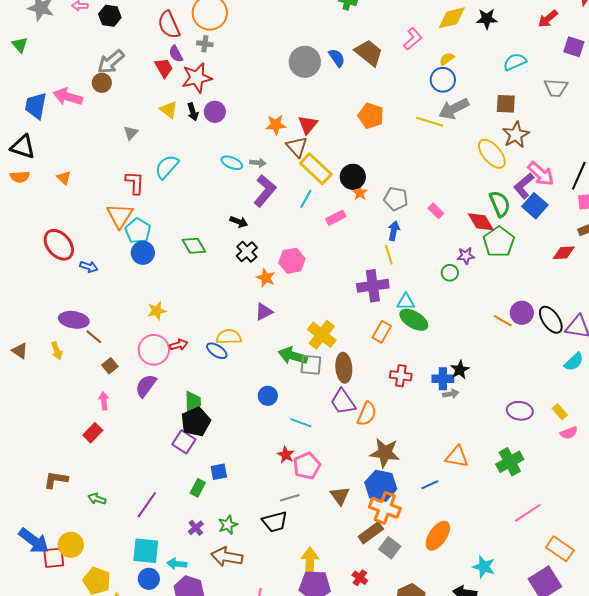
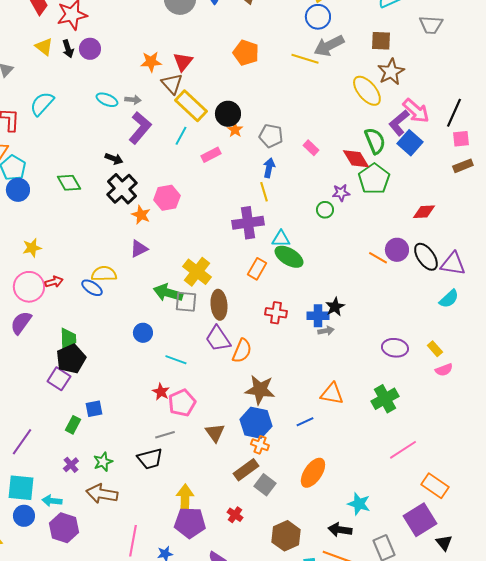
black cross: (247, 252) -> (122, 189), size x1.4
red diamond: (564, 253) -> (424, 212), moved
orange cross: (385, 508) -> (260, 445), size x0.6

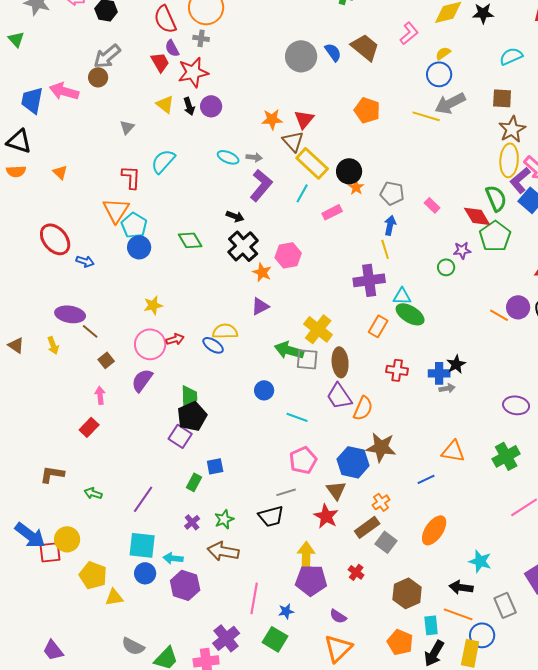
yellow ellipse: (367, 91) -> (509, 160), moved, turned 44
red star: (161, 392) -> (326, 516), moved, size x1.4
blue hexagon: (256, 423) -> (353, 462), moved
orange cross: (260, 445) -> (381, 502), turned 36

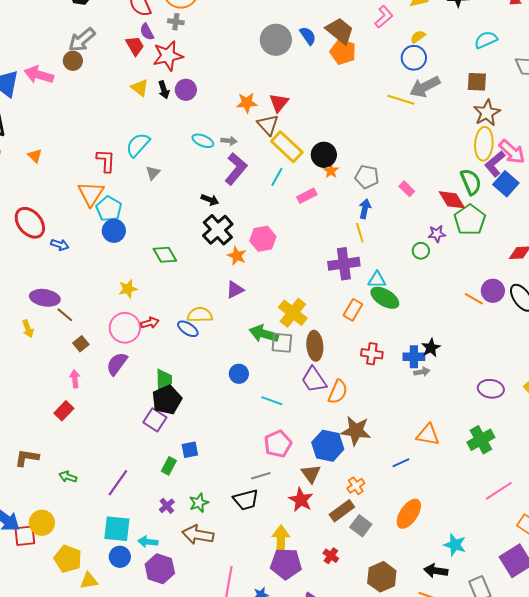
orange pentagon: (367, 110) -> (343, 52), moved
gray triangle: (127, 127) -> (153, 173), moved
green diamond: (190, 240) -> (165, 255), moved

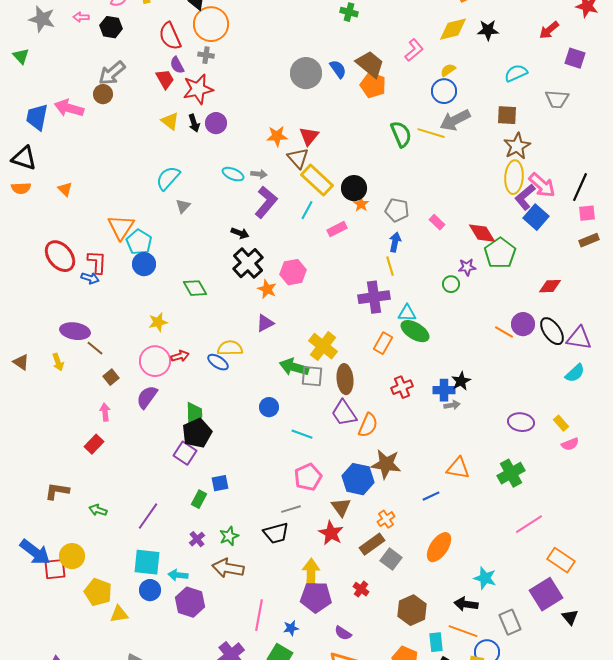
red L-shape: (106, 161) -> (97, 262), moved
green semicircle: (471, 182) -> (401, 134), moved
red cross: (372, 354) -> (402, 387), turned -30

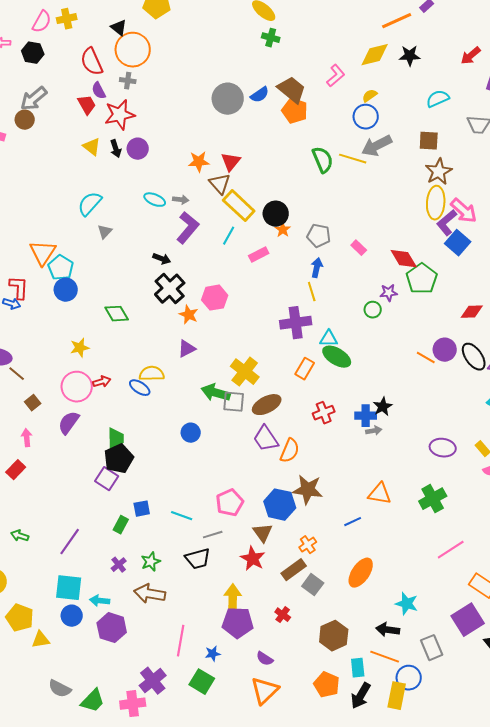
blue semicircle: (338, 69) -> (260, 95), turned 90
brown ellipse: (345, 379) -> (267, 405), turned 68
cyan line: (302, 434) -> (182, 516), moved

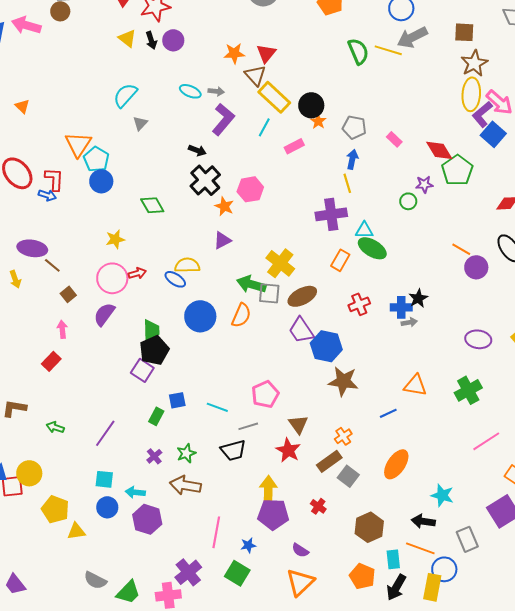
purple circle: (445, 350) -> (476, 267), moved
blue circle: (191, 433) -> (200, 316), moved, size x1.6
orange semicircle: (290, 451) -> (241, 315), moved
blue hexagon: (280, 505) -> (326, 346), moved
cyan square: (69, 588) -> (104, 479), size x0.7

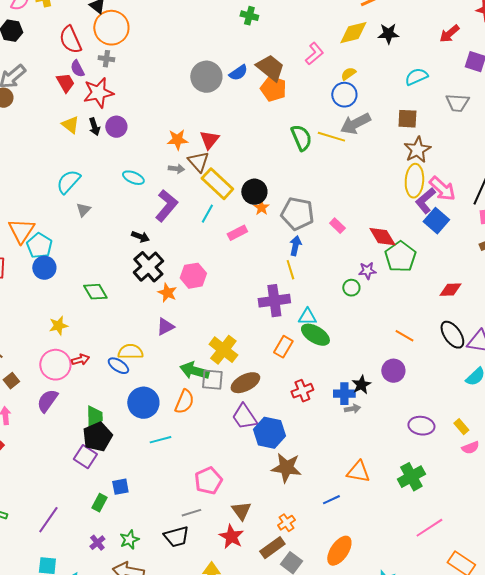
gray arrow: (216, 91) -> (176, 169), moved
gray pentagon: (354, 127) -> (297, 214), size x1.4
purple circle: (476, 267) -> (393, 371), moved
cyan line: (217, 407) -> (160, 440), moved, turned -35

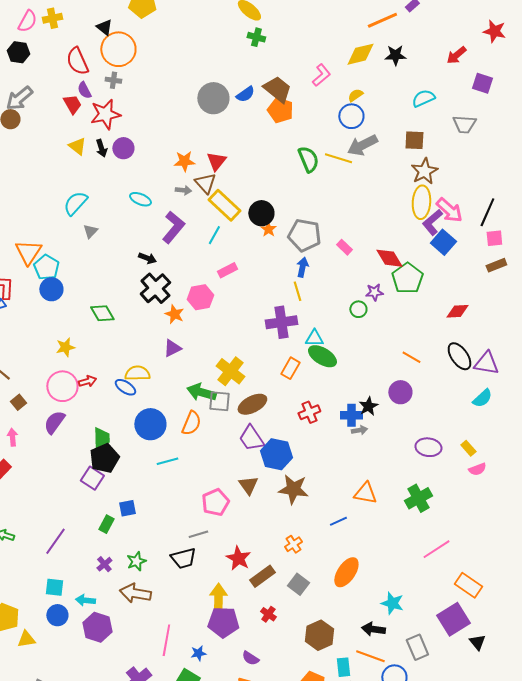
pink rectangle: (237, 233) -> (227, 270), moved
brown triangle: (241, 511) -> (248, 485), moved
brown rectangle: (272, 548) -> (262, 576), moved

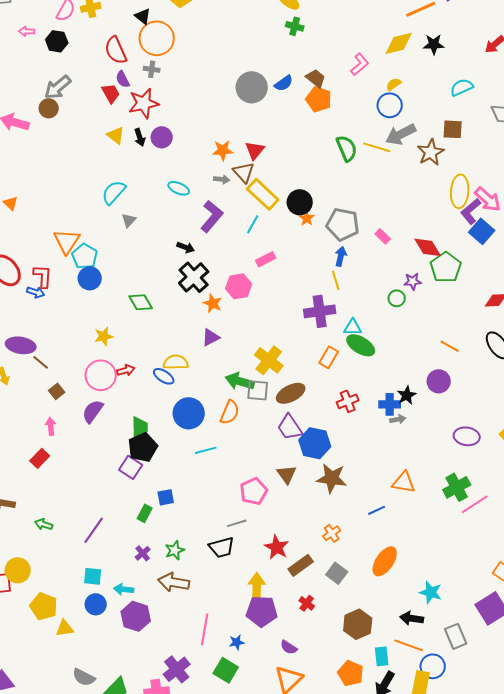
brown trapezoid: (277, 89) -> (316, 78), size x0.7
brown star: (424, 171) -> (431, 152), moved
pink line: (436, 549) -> (475, 504), moved

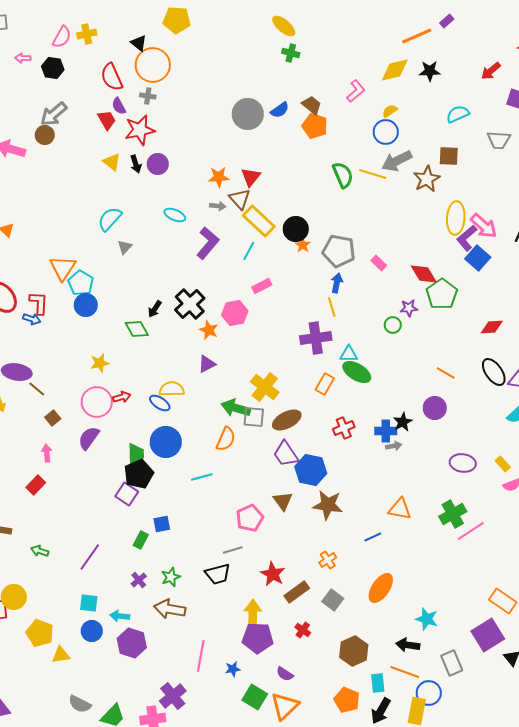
black arrow: (186, 247) -> (155, 309), moved, turned 102
blue circle: (189, 413) -> (166, 442), moved
green square: (226, 670) -> (255, 697), moved

